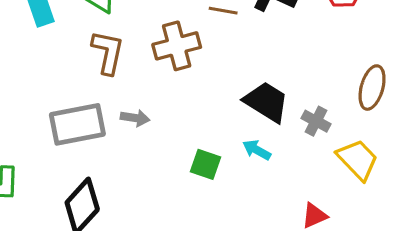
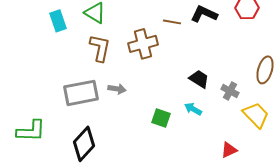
black trapezoid: (266, 102) -> (199, 79), size x0.7

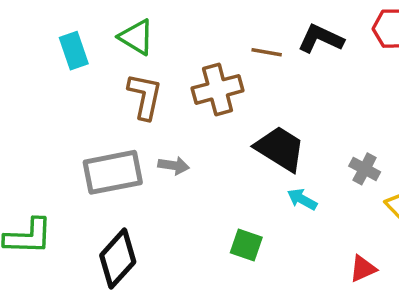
black trapezoid: (199, 79) -> (280, 149), moved, size x1.5
green square: (161, 118) -> (246, 245), moved

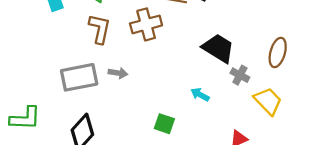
black trapezoid: (280, 149) -> (218, 48), moved

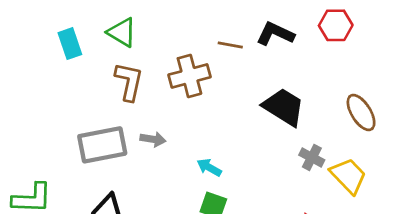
brown ellipse: (278, 52) -> (361, 113), turned -48
gray cross: (240, 75) -> (312, 158), moved
cyan arrow: (200, 95) -> (209, 167), moved

